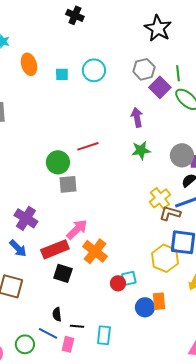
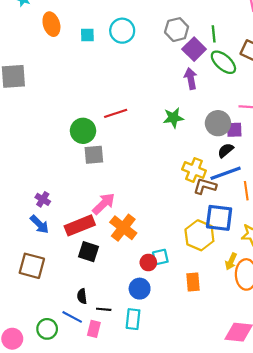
purple arrow: (137, 117) -> (191, 79), moved
yellow cross: (160, 198) -> (194, 170), turned -30
purple cross: (26, 218) -> (43, 199), moved, size x0.6
blue circle: (145, 307) -> (140, 289), moved

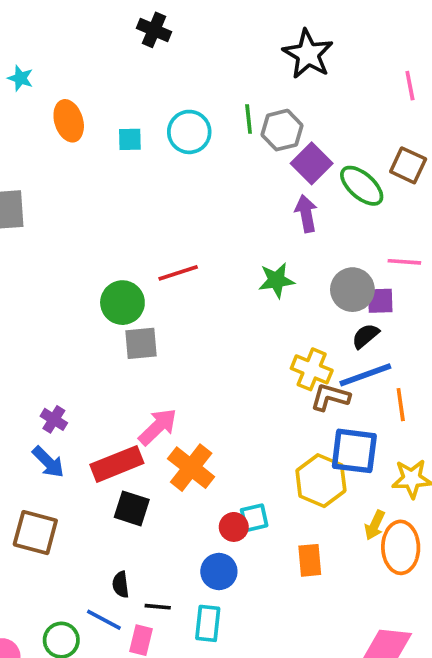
green line: (214, 34) -> (249, 119), moved

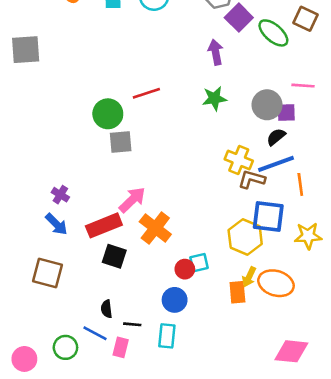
purple arrow: (306, 214) -> (216, 52), moved
yellow arrow: (375, 525) -> (249, 277), moved
orange ellipse: (401, 547) -> (276, 283), moved, turned -72

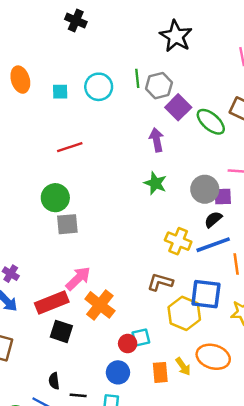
red line: (146, 93) -> (70, 147), moved
green star: (214, 98) -> (155, 183), turned 30
brown L-shape: (252, 179) -> (160, 282), moved
yellow arrow: (249, 277) -> (183, 366), moved, turned -60
orange rectangle: (237, 292) -> (160, 372), moved

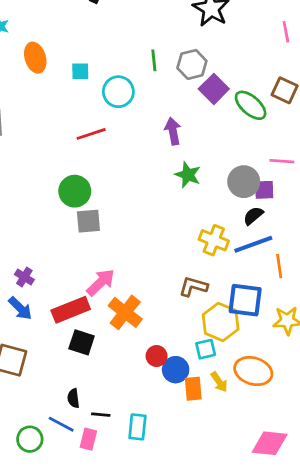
green line: (137, 78) -> (154, 60), moved
cyan circle: (99, 87) -> (118, 92), moved
purple arrow: (157, 140) -> (173, 131), moved
cyan square: (141, 337) -> (206, 349), moved
blue circle: (118, 372) -> (176, 370), moved

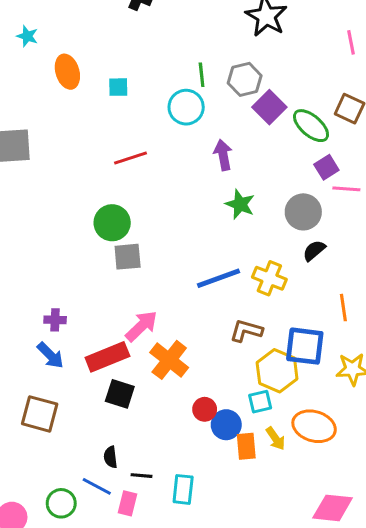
cyan circle: (118, 92) -> (186, 107), moved
purple square: (264, 190) -> (326, 167), moved, turned -30
blue line: (253, 244) -> (218, 278), moved
purple cross: (24, 277) -> (55, 320), turned -30

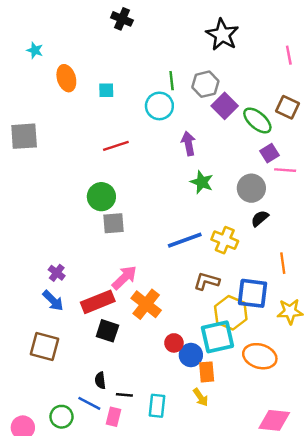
purple cross: (55, 320) -> (57, 273), turned 35
cyan square: (260, 402) -> (217, 337), size x1.8
yellow arrow: (276, 439) -> (201, 397), moved

